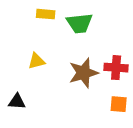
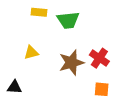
red cross: (116, 68) -> (99, 58), turned 30

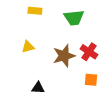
green trapezoid: (68, 20) -> (74, 18), moved
black triangle: (15, 87) -> (38, 88), moved

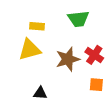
yellow rectangle: (35, 11) -> (37, 26), moved
yellow triangle: (28, 47) -> (30, 50), size x1.6

